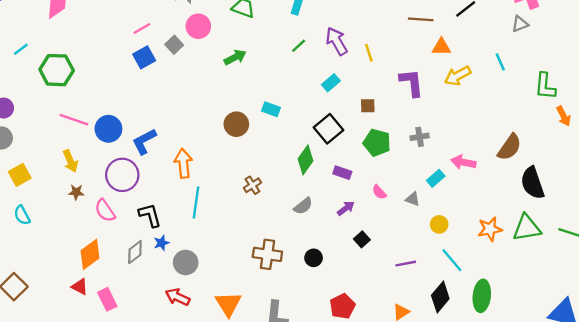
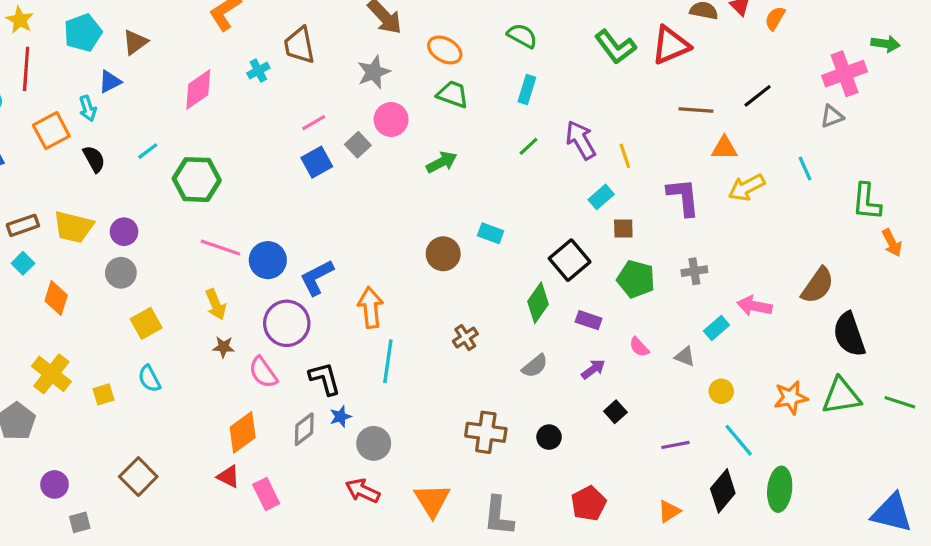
cyan rectangle: (331, 83) -> (601, 197), moved

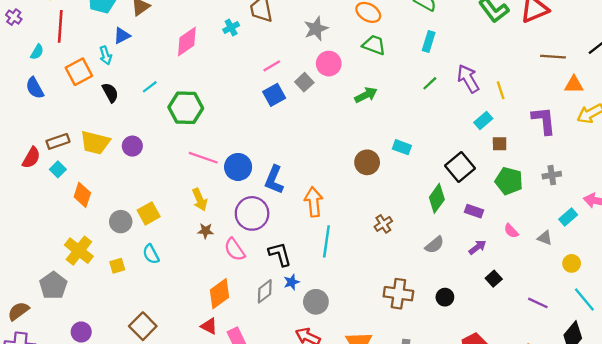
gray circle: (121, 273) -> (121, 222), moved
blue L-shape: (317, 277) -> (274, 180), turned -40
purple line: (675, 445) -> (538, 303), turned 36

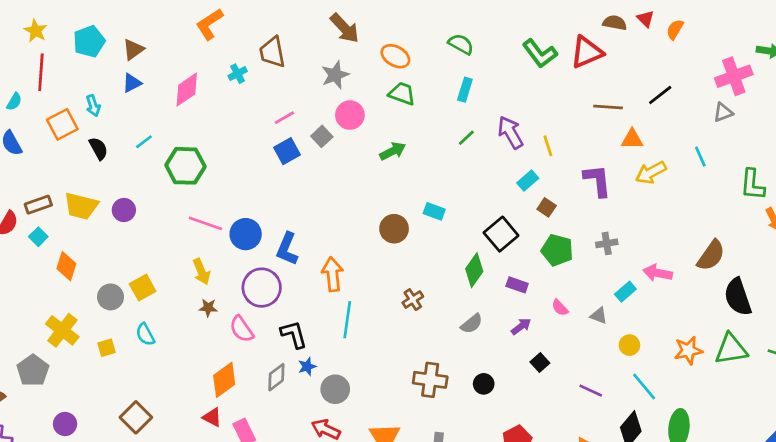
blue triangle: (122, 36) -> (132, 83), moved
brown square: (500, 144) -> (547, 207), turned 35

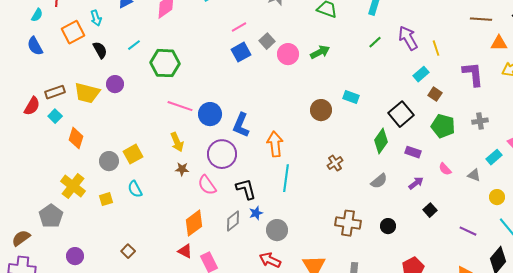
pink circle: (350, 115) -> (288, 54), moved
purple circle: (124, 210) -> (115, 84), moved
brown square: (136, 417) -> (128, 251), size x0.6

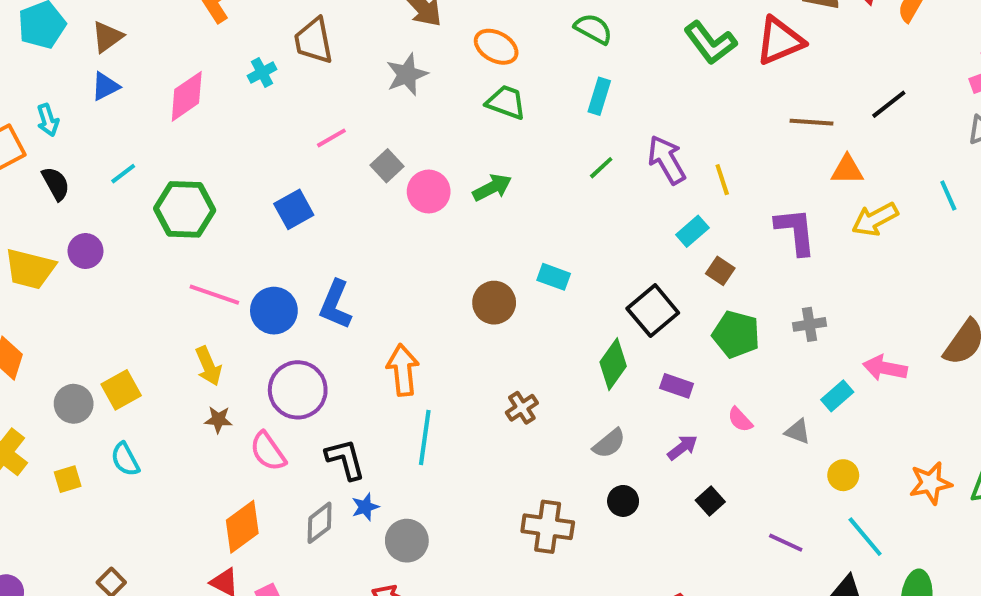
blue square: (241, 52) -> (294, 209), moved
blue L-shape: (241, 125) -> (335, 305), moved
black circle: (388, 226) -> (623, 501), moved

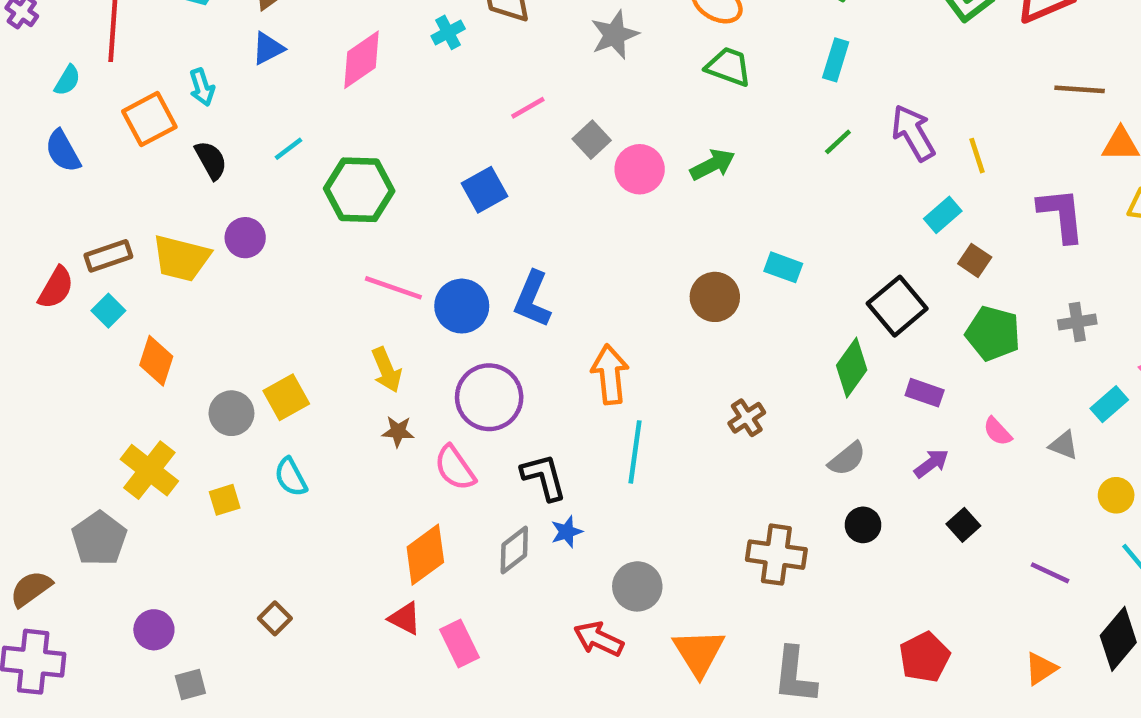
gray circle: (407, 541) -> (637, 586), moved

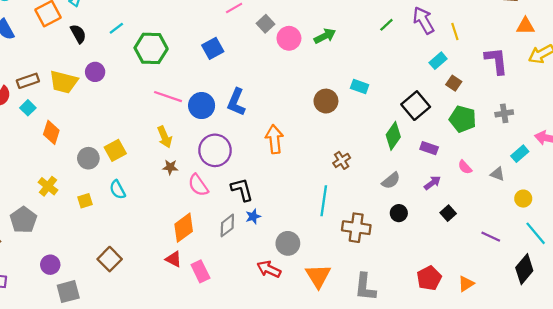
cyan line: (635, 452) -> (324, 201), moved
yellow cross: (149, 470) -> (48, 186), size x0.7
brown square: (275, 618) -> (110, 259), size x1.5
orange triangle: (1041, 669) -> (466, 284), moved
gray square: (190, 685) -> (68, 292), size x1.5

